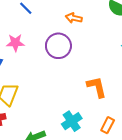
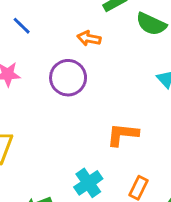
orange L-shape: (97, 87) -> (123, 134), turned -70

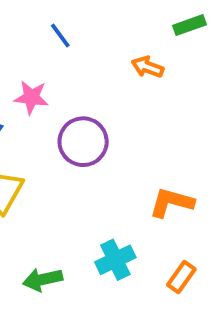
purple circle: (68, 78) -> (83, 142), moved

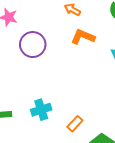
orange L-shape: (172, 202) -> (83, 37), moved

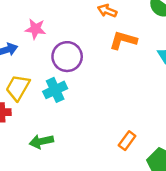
cyan cross: (41, 110) -> (55, 90), moved

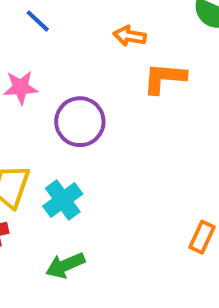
cyan cross: (55, 90) -> (63, 200), moved

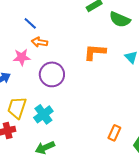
orange arrow: (130, 36) -> (39, 42), moved

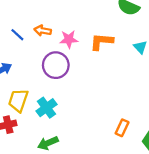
blue line: (30, 23) -> (17, 35), moved
pink star: (22, 57) -> (69, 39), moved

